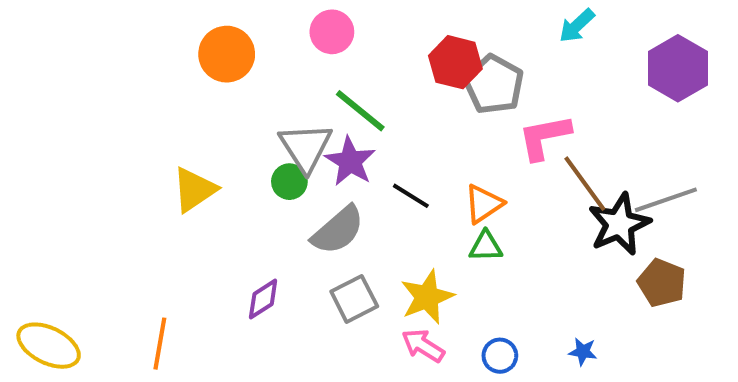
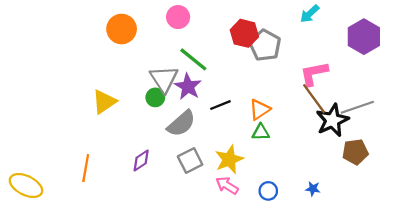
pink L-shape: (544, 137) -> (314, 74), moved
black line: (411, 196) -> (220, 105), turned -54
brown pentagon: (662, 283) -> (355, 152), turned -30
orange line: (160, 344) -> (86, 168), moved

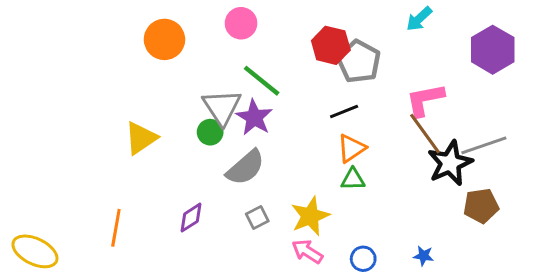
black line: (220, 105) -> (344, 112), moved
gray square: (190, 160) -> (257, 218), size x0.7

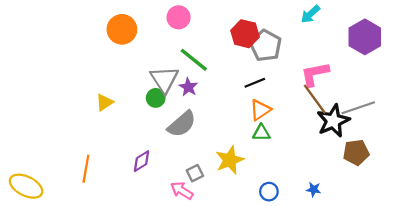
purple star: (254, 117) -> (188, 87), size x0.7
yellow triangle: (141, 138) -> (104, 102), size x0.7
gray square: (257, 218) -> (195, 173), moved
pink arrow: (307, 251) -> (182, 191), moved

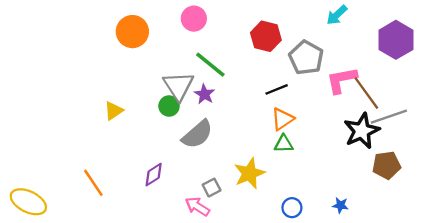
gray pentagon: (266, 46) -> (306, 58), moved
brown line: (315, 99) -> (366, 93), moved
orange line: (86, 169) -> (93, 183), turned -44

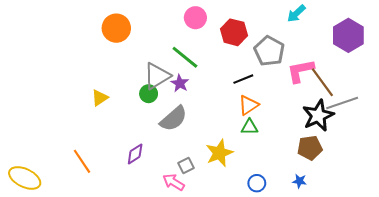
pink circle: (194, 19) -> (195, 18), moved
gray triangle: (178, 86) -> (157, 76), turned 32
brown pentagon: (386, 165) -> (310, 148), moved

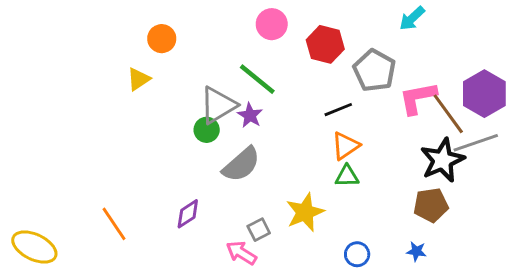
orange circle: (116, 28) -> (162, 39), size x0.7
purple hexagon: (348, 35) -> (484, 94), moved
yellow triangle: (100, 98) -> (139, 79), moved

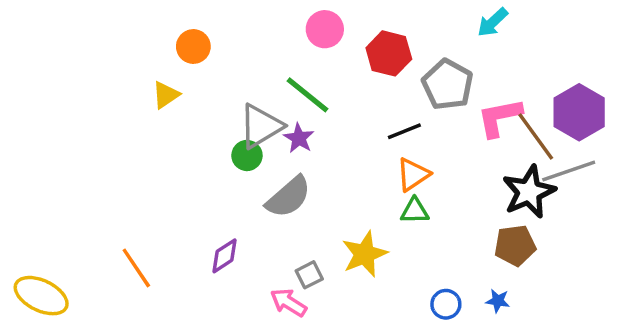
blue circle: (357, 254) -> (446, 304), moved

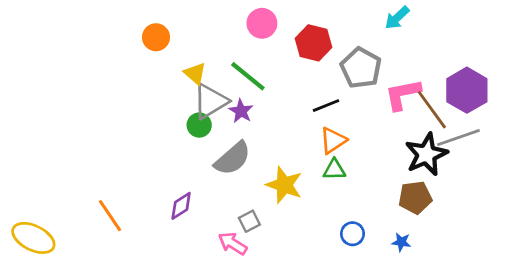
yellow triangle: (166, 95) -> (195, 73), moved, turned -45
yellow star: (365, 254) -> (284, 185), moved, turned -30
blue circle: (446, 304) -> (352, 234), moved

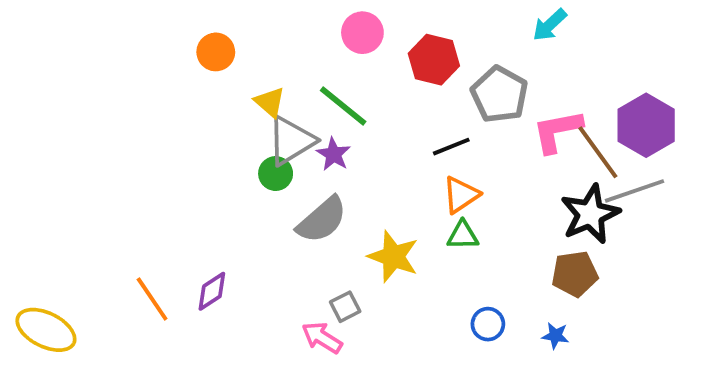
purple diamond: (181, 206) -> (212, 291), moved

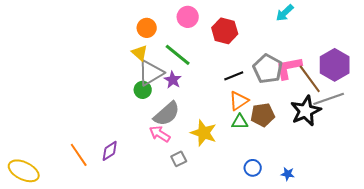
orange circle: (216, 52) -> (147, 28), moved
gray pentagon: (499, 94) -> (268, 69), moved
brown pentagon: (575, 274) -> (263, 115), moved
pink arrow: (322, 338) -> (160, 134), moved

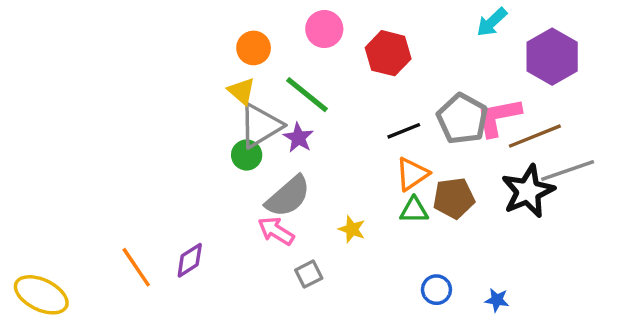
purple hexagon: (335, 65) -> (552, 57), moved
brown line: (310, 79) -> (535, 136), turned -76
yellow star: (204, 133) -> (352, 229), size x0.6

